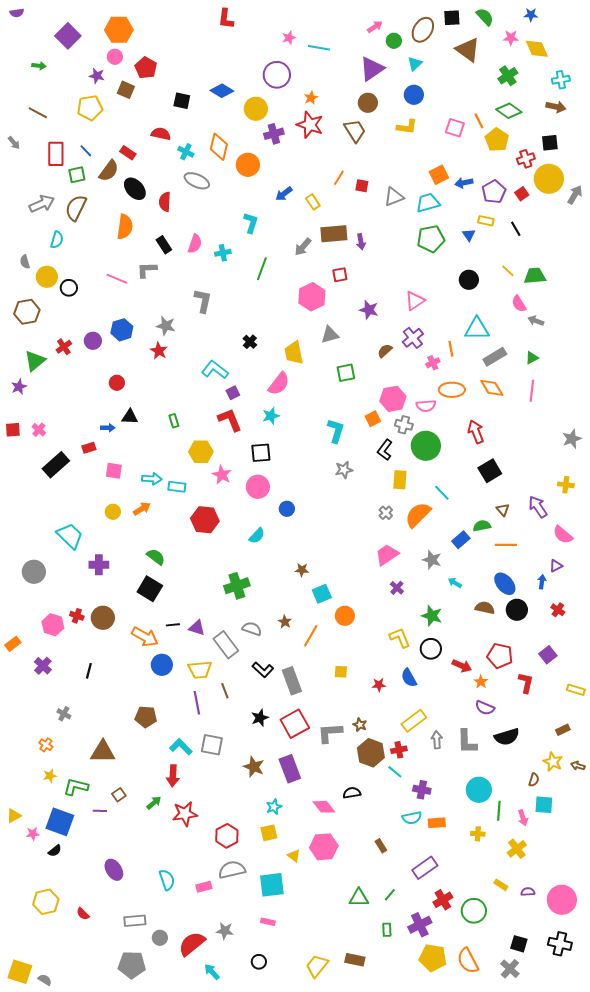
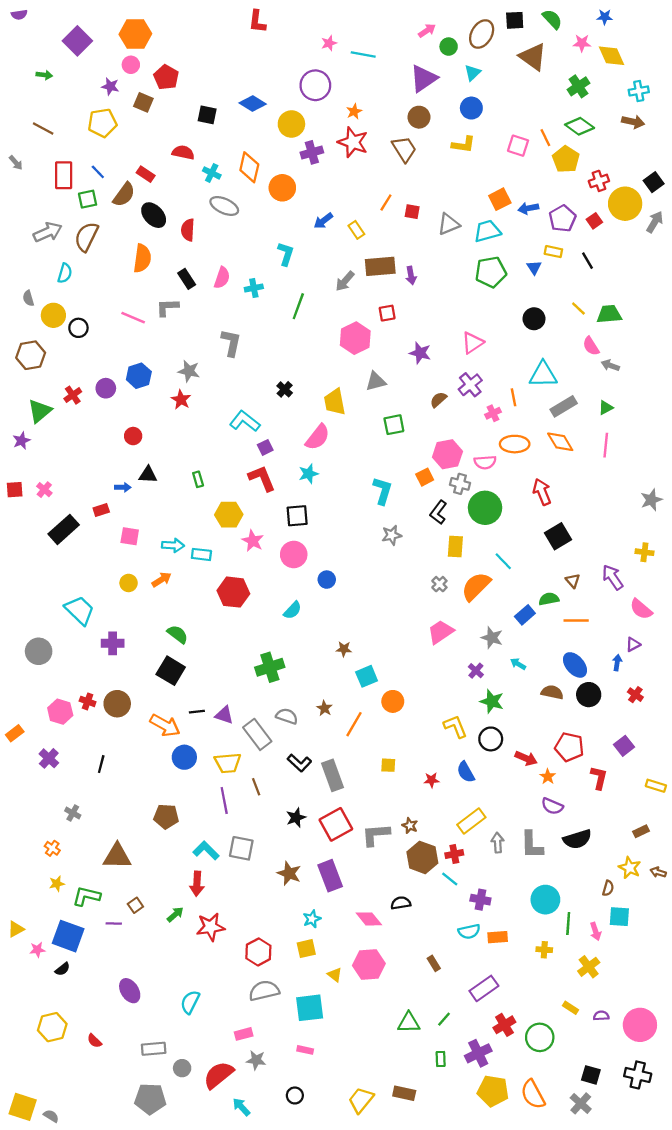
black square: (550, 143) -> (654, 182), moved, turned -30
purple cross: (397, 588) -> (476, 671), moved
cyan semicircle: (167, 880) -> (190, 1002), turned -135
pink rectangle: (204, 887) -> (244, 1034), moved

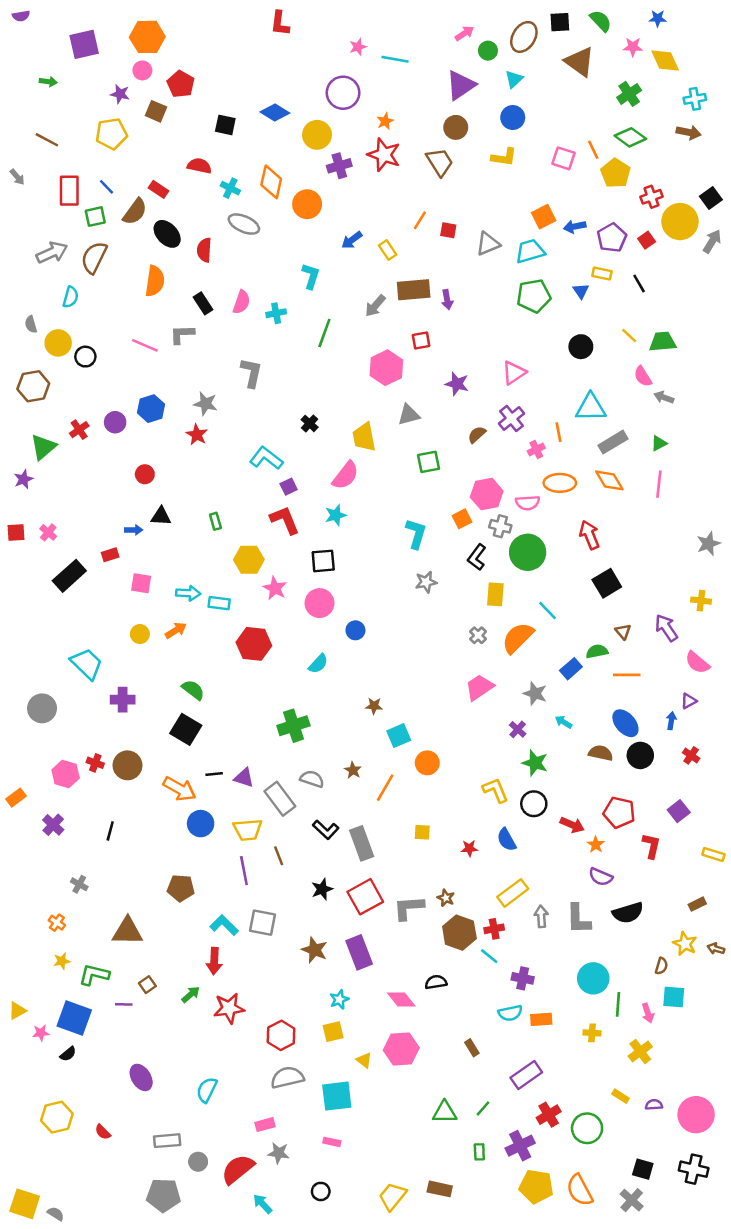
purple square: (77, 41) -> (84, 44), turned 32

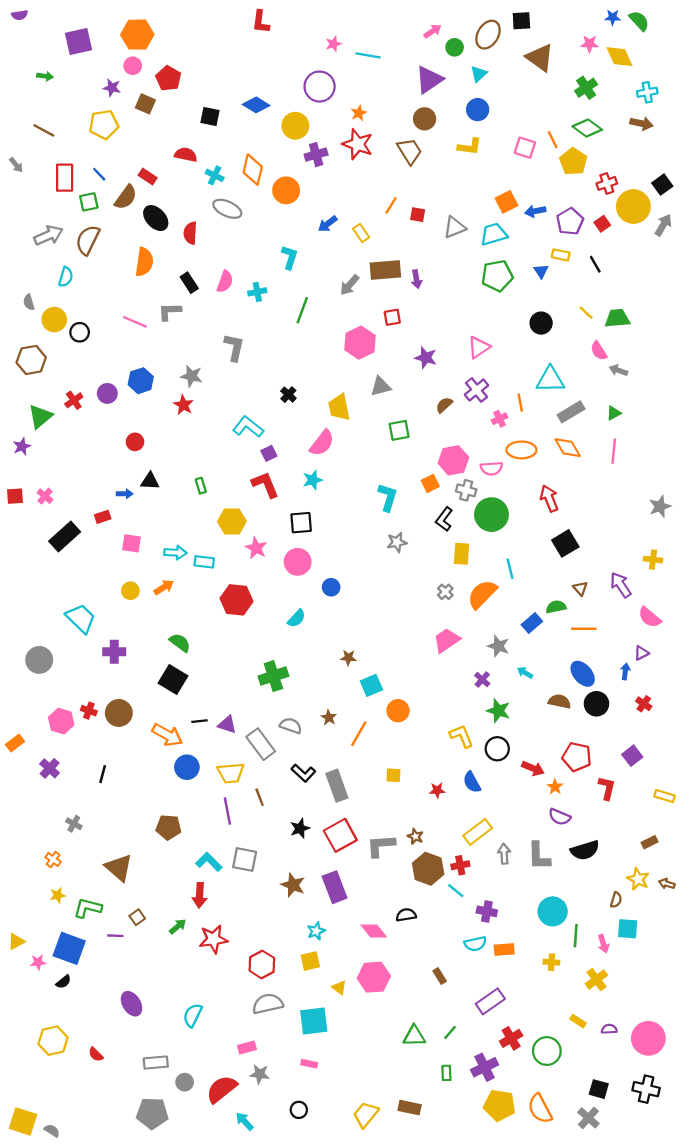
green semicircle: (601, 21) -> (639, 21), moved
cyan line: (547, 610) -> (510, 569), turned 30
brown triangle: (127, 931) -> (119, 868), turned 40

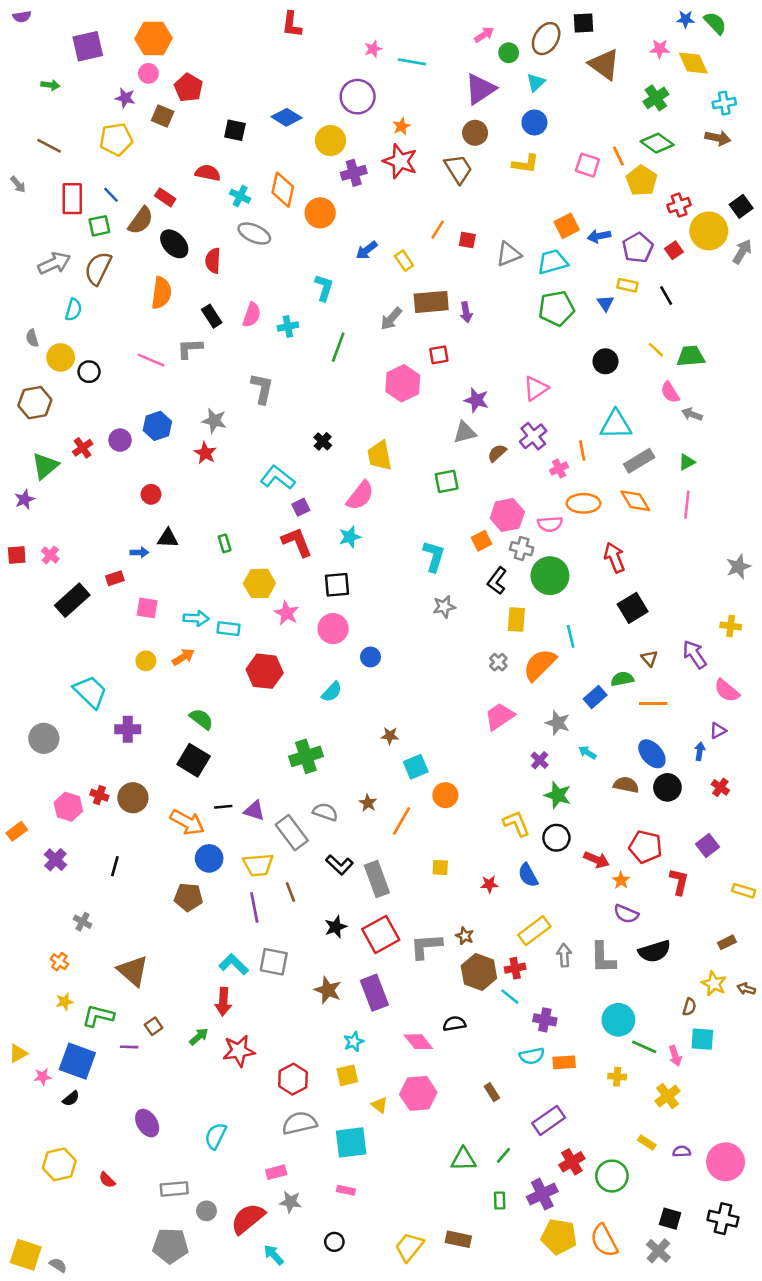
gray triangle: (381, 386) -> (465, 432), moved
brown pentagon: (168, 827) -> (188, 897), moved
green line: (576, 936) -> (644, 1047), turned -70

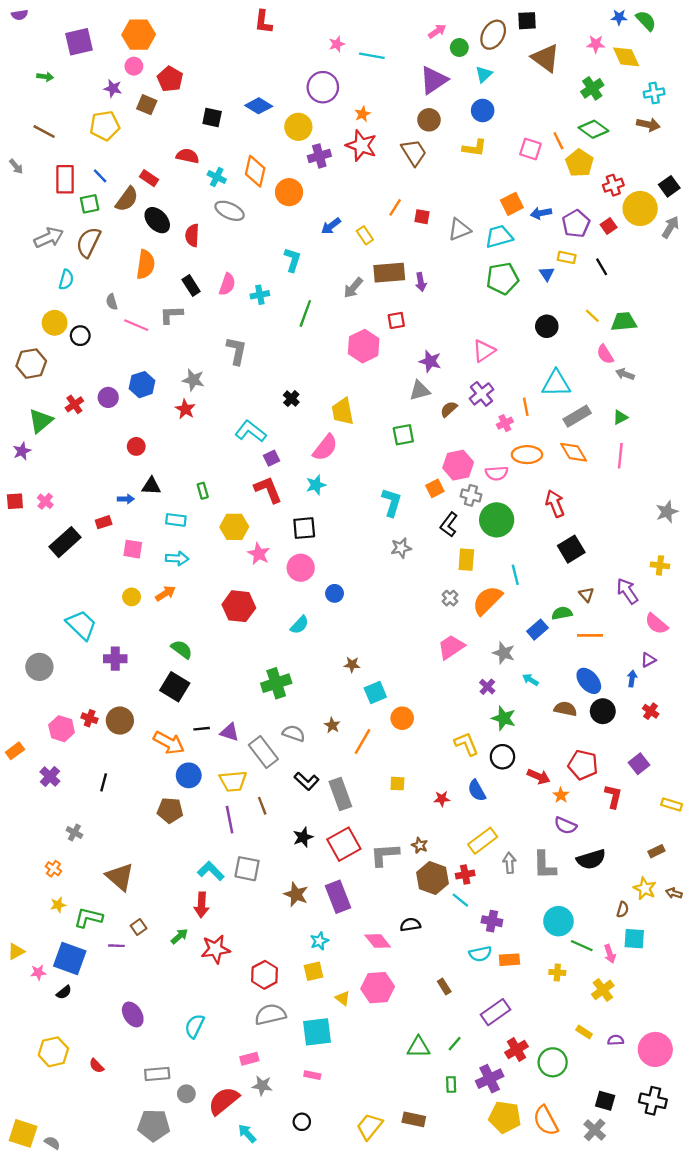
gray semicircle: (32, 338) -> (112, 302), moved
cyan rectangle: (228, 629) -> (176, 520), moved

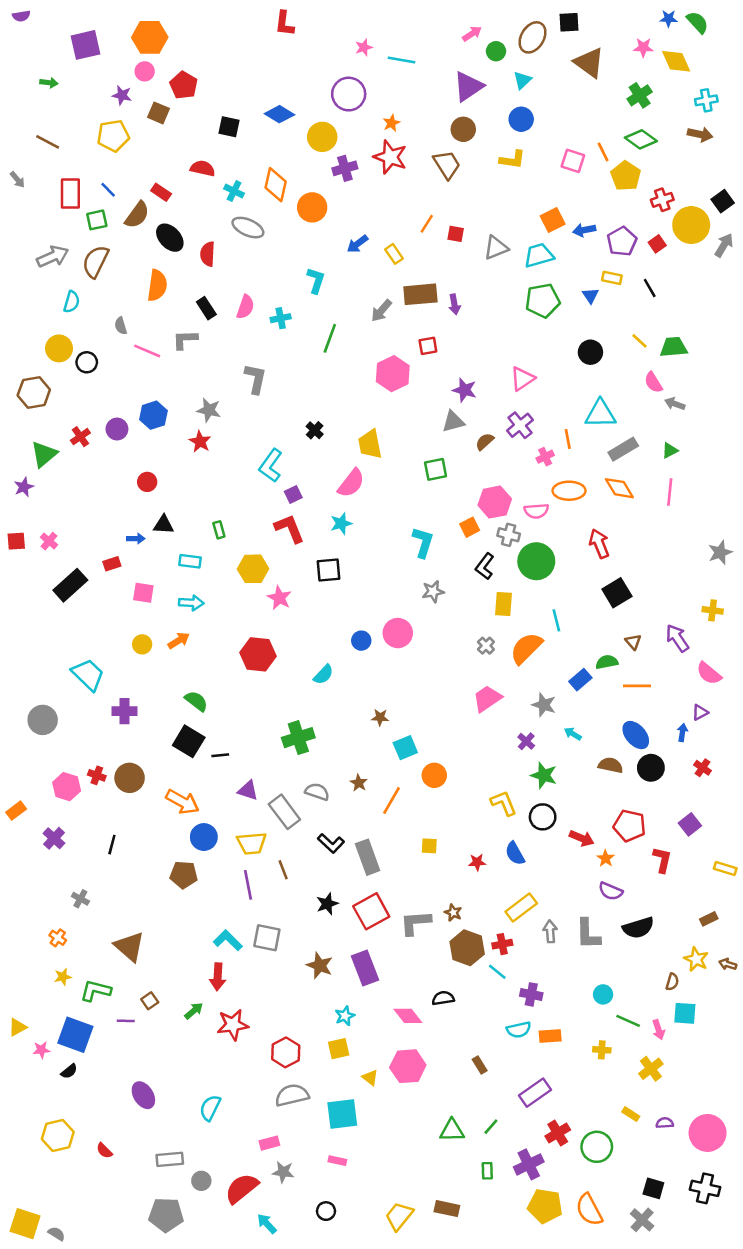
cyan L-shape: (251, 431) -> (271, 466), turned -92
pink circle: (301, 568) -> (398, 633), moved
black line: (202, 729) -> (220, 755), moved
cyan circle: (558, 921) -> (603, 994), size x0.6

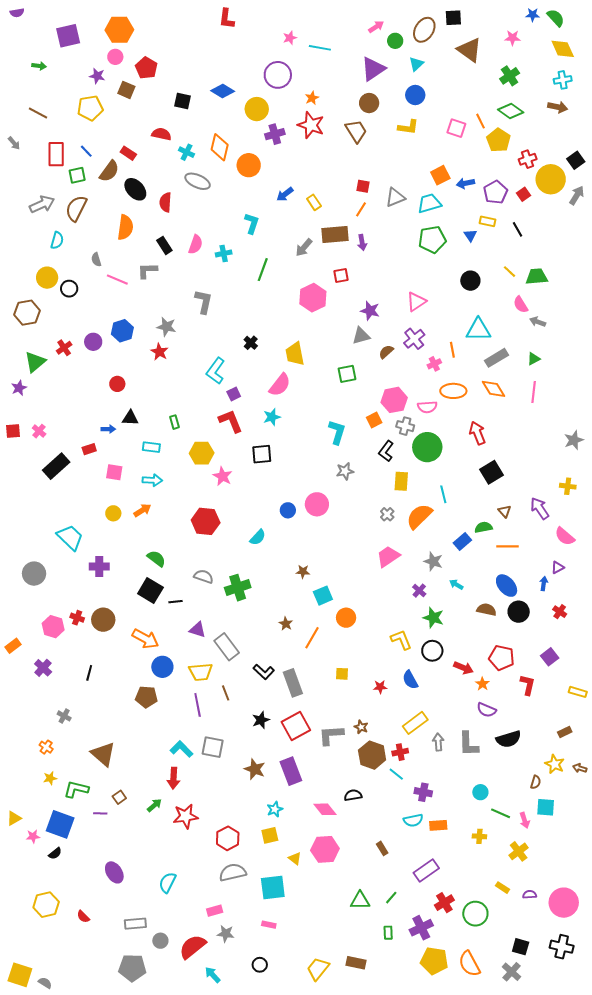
yellow diamond: (676, 61) -> (563, 49), moved
orange line: (427, 224) -> (361, 209), moved
gray semicircle: (317, 792) -> (204, 577), moved

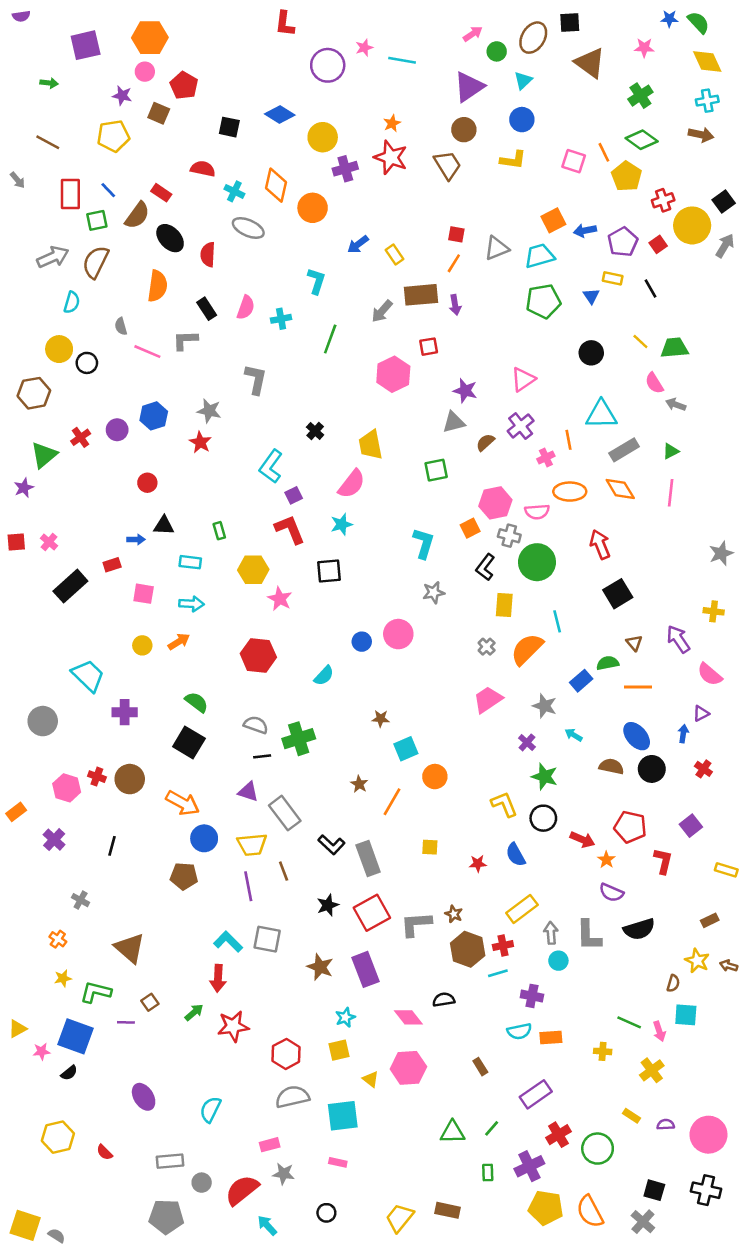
purple circle: (278, 75) -> (328, 65), moved
black line: (175, 602) -> (262, 756), moved
cyan line: (396, 774) -> (498, 973), turned -56
cyan circle: (480, 792) -> (558, 961), moved

